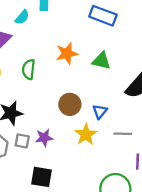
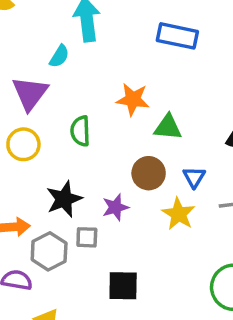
orange star: (67, 54) -> (133, 99), turned 30
green triangle: (101, 61) -> (168, 127), moved
purple star: (44, 138) -> (115, 207), moved

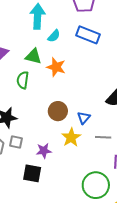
cyan semicircle: (59, 56) -> (54, 36), moved
green triangle: (168, 127) -> (33, 56), moved
purple star: (115, 207) -> (44, 151), moved

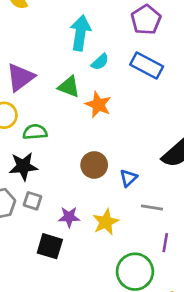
green semicircle: (23, 80) -> (35, 132), moved, turned 72
yellow star: (71, 137) -> (106, 222), moved

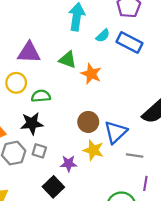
cyan semicircle: (100, 62) -> (103, 36), moved
purple triangle: (20, 77) -> (29, 52), turned 40
blue triangle: (128, 178) -> (116, 132), size x1.6
yellow star: (106, 222) -> (93, 150), moved, turned -30
black square: (50, 246) -> (53, 187), turned 30

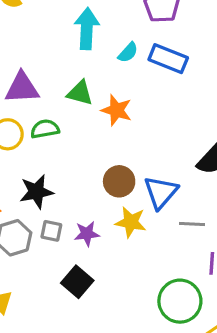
green semicircle: (41, 96) -> (45, 129), moved
purple star: (69, 163) -> (87, 234), moved

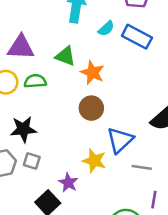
brown circle: (119, 181) -> (91, 108), moved
purple star: (87, 234) -> (68, 183), moved, turned 30

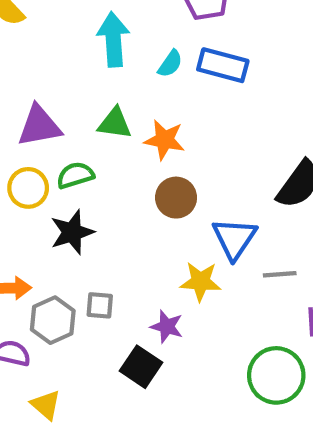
black star: (23, 129) -> (72, 232), moved

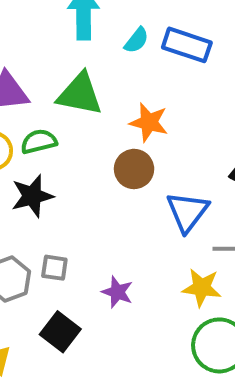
green triangle: (115, 123) -> (80, 94), size x1.4
orange star: (164, 140) -> (149, 122), moved
yellow star: (200, 281) -> (202, 288), moved
black square: (141, 367) -> (60, 332), moved

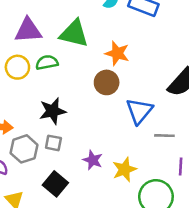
black star: (32, 196) -> (53, 111), moved
yellow star: (202, 288) -> (124, 169), moved, turned -30

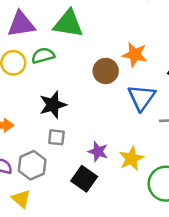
orange star: (117, 53) -> (135, 55), moved
gray hexagon: (24, 149) -> (32, 165), moved
black square: (55, 184) -> (84, 179), moved

